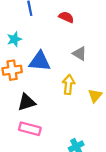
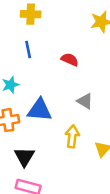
black triangle: (26, 102) -> (24, 157), turned -42

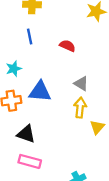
yellow arrow: (72, 136) -> (80, 108), moved
black triangle: (24, 157) -> (26, 134), turned -42

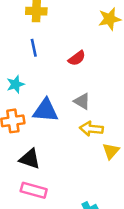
red semicircle: (67, 46) -> (77, 58), turned 119
gray triangle: (81, 84) -> (82, 101), moved
yellow arrow: (80, 108) -> (91, 129), turned -90

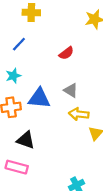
blue line: (34, 48) -> (19, 44), moved, turned 56
pink rectangle: (34, 190) -> (17, 167), moved

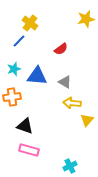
yellow cross: (31, 13) -> (30, 23), moved, turned 35
blue triangle: (39, 98) -> (37, 76), moved
pink rectangle: (17, 167) -> (29, 150), moved

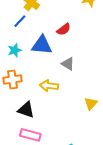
blue triangle: (37, 76) -> (42, 45), moved
yellow arrow: (72, 103) -> (49, 86), moved

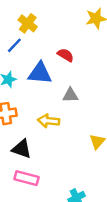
red semicircle: (64, 29) -> (66, 55), turned -112
gray triangle: (68, 64) -> (70, 95), turned -32

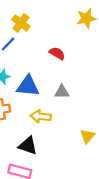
blue triangle: (40, 73) -> (28, 86), moved
black triangle: (22, 149) -> (28, 146), moved

